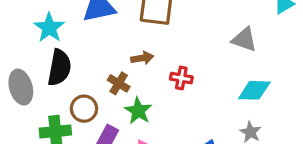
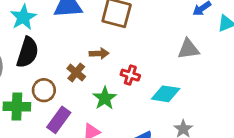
gray triangle: (244, 39) -> (188, 49), turned -35
cyan diamond: (254, 90) -> (166, 94), moved
green star: (138, 111) -> (105, 98), moved

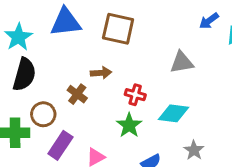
gray triangle: (188, 49) -> (182, 62), moved
green star: (105, 98) -> (129, 125), moved

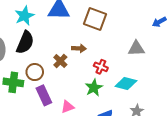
purple rectangle: (60, 145) -> (44, 95), turned -66

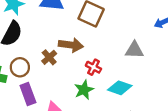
brown arrow: (79, 48) -> (71, 45), size x1.5

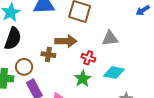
gray triangle: (134, 50) -> (110, 38), moved
brown cross: (49, 57) -> (48, 55), turned -32

